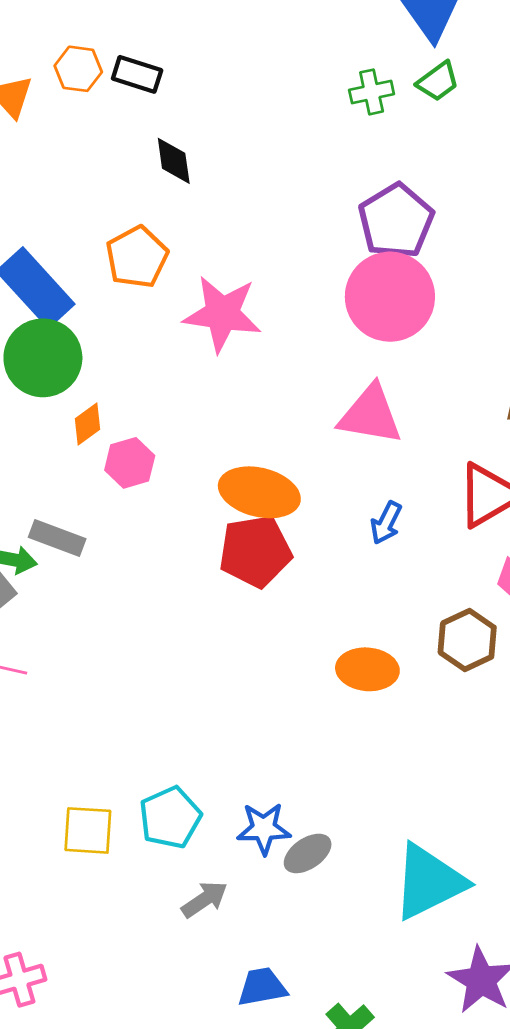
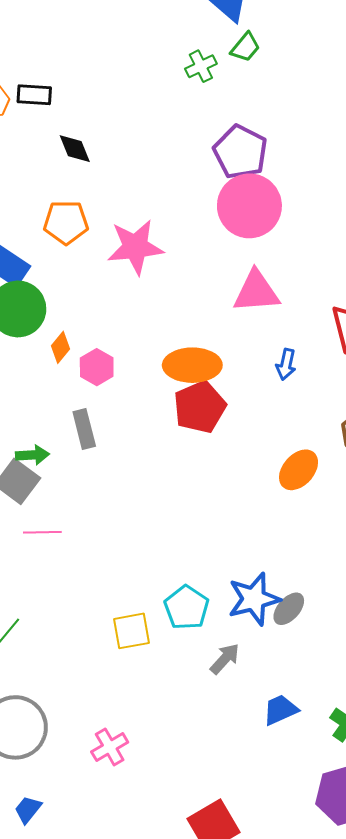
orange pentagon: (137, 257) -> (66, 222), turned -30
gray rectangle: (57, 538) -> (84, 429), moved, turned 69
orange ellipse: (367, 669) -> (299, 470), turned -39
blue star: (264, 828) -> (254, 599), size x1.4

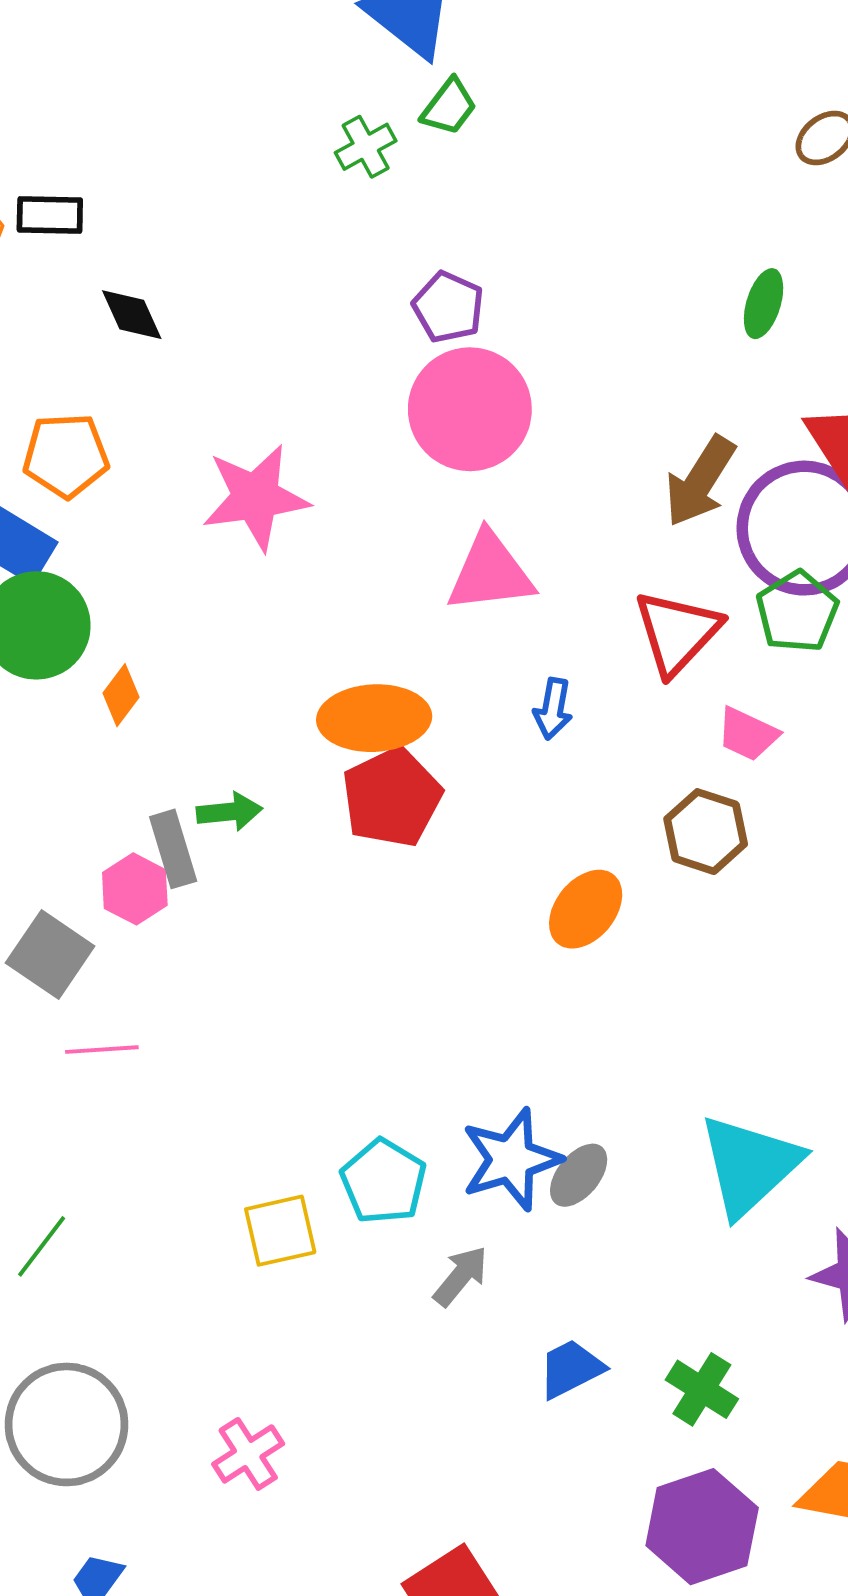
purple pentagon: (240, 152) -> (448, 307), size x0.7
orange pentagon: (66, 222) -> (66, 456), moved
pink hexagon: (97, 367) -> (135, 889), moved
green arrow: (32, 455) -> (229, 812), moved

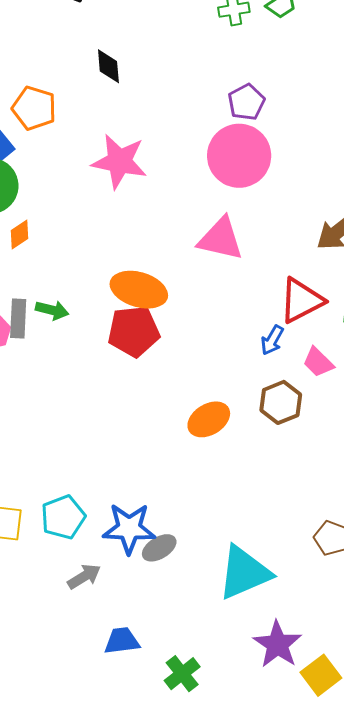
black diamond: (132, 315) -> (108, 66), moved
blue arrow: (553, 709) -> (272, 340), moved

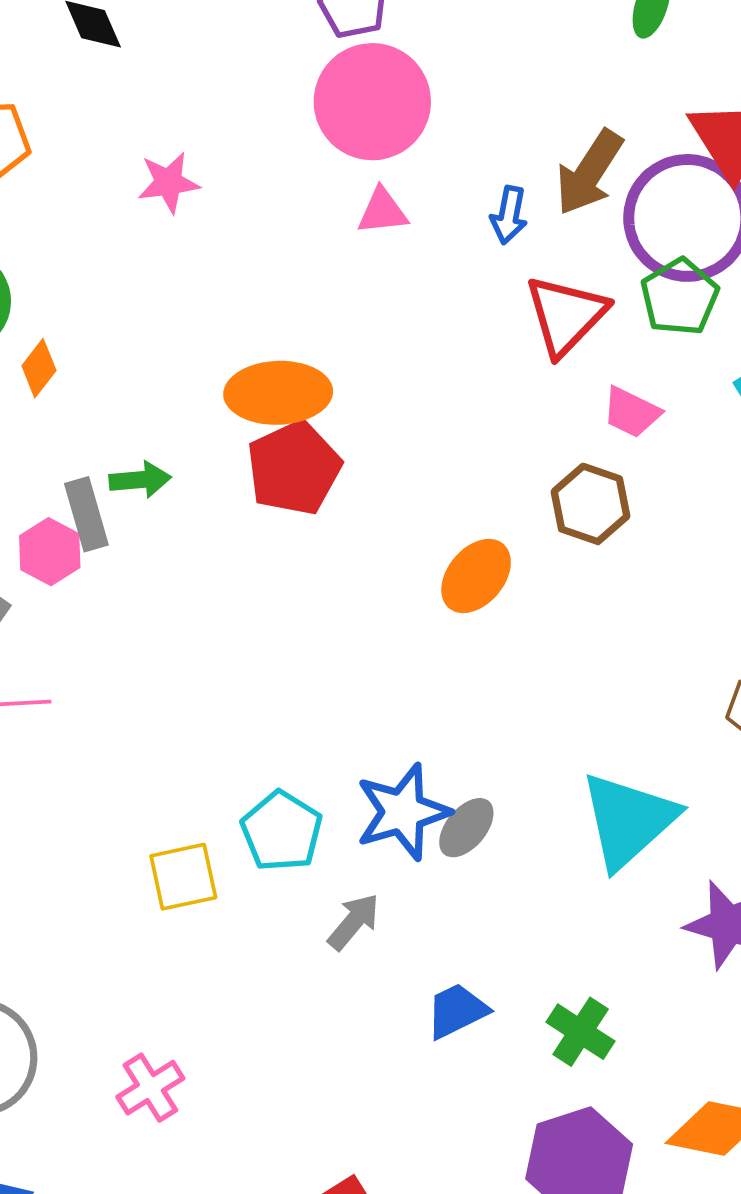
pink star: (119, 161) -> (168, 182), size x0.6
pink triangle: (221, 239) -> (382, 211), moved, size x0.6
blue arrow: (272, 340) -> (509, 215), moved

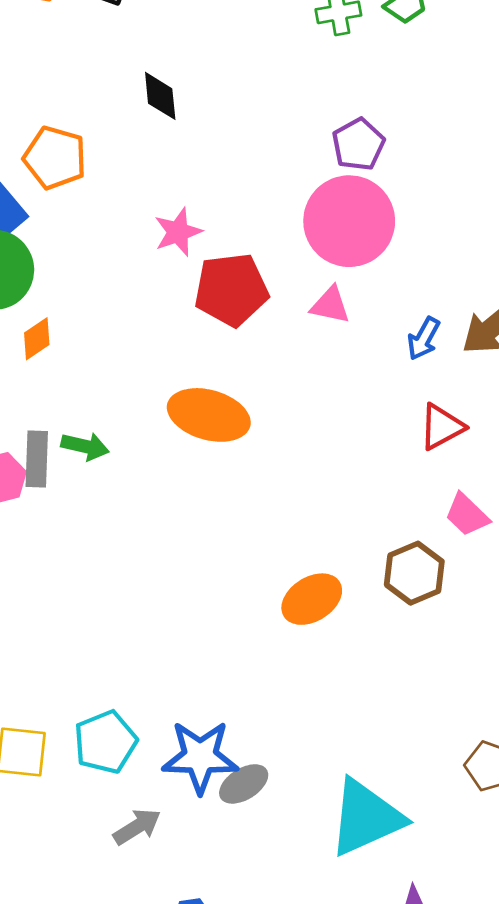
pink star: (168, 182) -> (178, 232), turned -30
red triangle: (566, 315) -> (442, 427), size x0.7
red pentagon: (294, 468) -> (231, 290), moved

